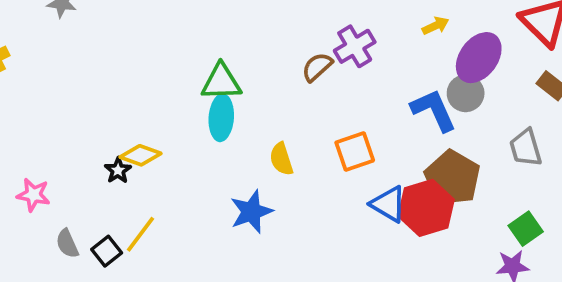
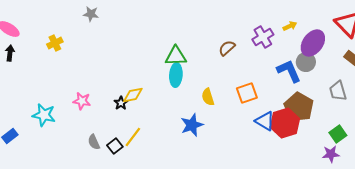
purple cross: (355, 46) -> (263, 37), moved
yellow diamond: (140, 155) -> (133, 95), turned -30
pink star: (33, 195) -> (82, 101), moved

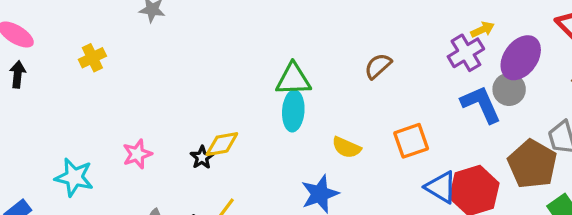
purple cross: (263, 37) -> (466, 53), moved
yellow semicircle: (208, 97) -> (346, 147), turned -48
pink star: (82, 101) -> (137, 154), turned -30
brown pentagon: (299, 107) -> (532, 164), moved

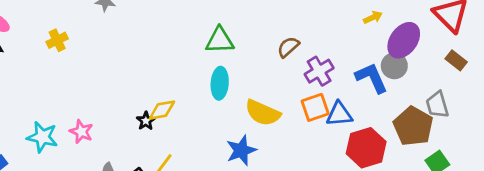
purple cross: (466, 53) -> (319, 71), moved
green triangle: (293, 79) -> (220, 40), moved
yellow semicircle: (346, 147) -> (263, 113), size x1.5
pink star: (137, 154) -> (81, 132), moved, turned -30
blue triangle: (441, 187) -> (339, 114), moved, turned -36

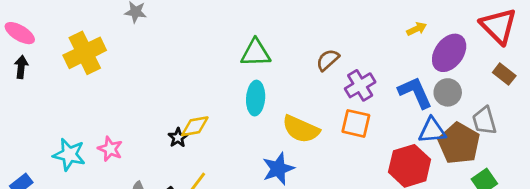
yellow cross: (57, 40) -> (85, 53), size x1.8
gray circle: (394, 66) -> (448, 92), moved
orange square: (315, 107) -> (356, 123), turned 32
blue triangle: (339, 114) -> (432, 131), moved

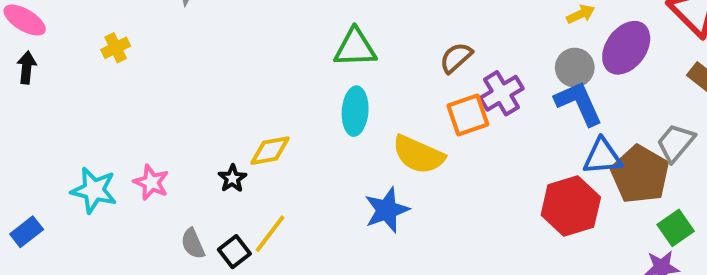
yellow cross: (85, 53) -> (116, 48), size x0.5
gray circle: (448, 92) -> (575, 68), moved
gray trapezoid: (484, 121) -> (676, 143), turned 56
orange square: (356, 123) -> (468, 115), moved, turned -32
black star: (178, 138) -> (232, 178), moved

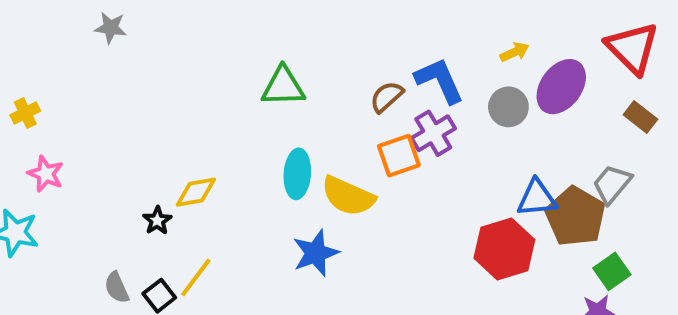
yellow cross: (116, 48) -> (25, 113), moved
blue L-shape: (579, 103) -> (439, 80), moved
cyan ellipse: (355, 111) -> (297, 174), moved
pink star: (151, 182) -> (46, 174), moved

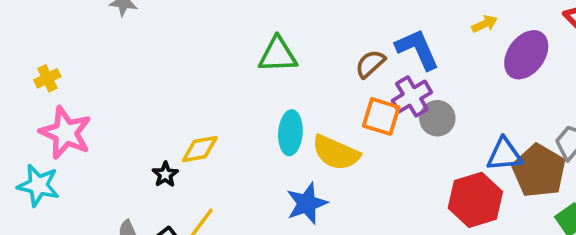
gray circle: (508, 107) -> (437, 118), moved
orange square: (399, 156) -> (381, 116), turned 36
pink star: (46, 174) -> (66, 133), size x1.6

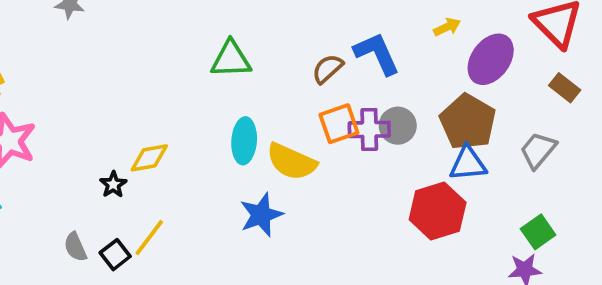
purple cross: (412, 96) -> (369, 129), moved, turned 30
orange square: (381, 116) -> (339, 124), turned -36
brown pentagon: (539, 171) -> (468, 122), moved

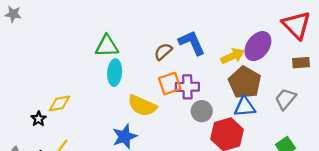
yellow arrow: (447, 27) -> (233, 56), moved, size x1.5
brown rectangle: (565, 88) -> (301, 63), turned -42
gray circle: (398, 126) -> (202, 111), moved
cyan ellipse: (244, 141) -> (115, 73), moved

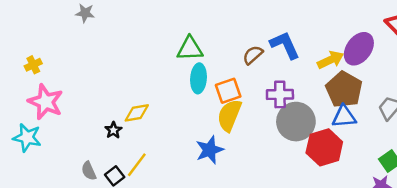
orange square: (170, 84) -> (228, 91), moved
yellow semicircle: (142, 106) -> (229, 115), turned 88
gray circle: (202, 111) -> (296, 122), size x1.6

